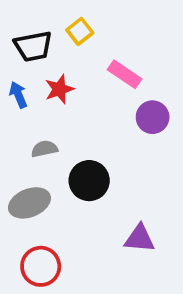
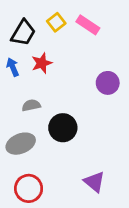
black trapezoid: (33, 46) -> (23, 33), turned -48
pink rectangle: (125, 74) -> (88, 25), moved
purple triangle: (139, 238) -> (94, 182), moved, turned 35

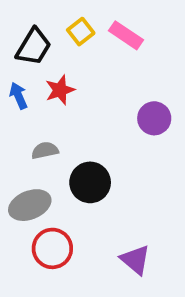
red circle: (29, 188) -> (52, 248), moved

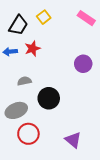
pink rectangle: (126, 35) -> (86, 18), moved
blue arrow: (18, 96) -> (10, 52), turned -72

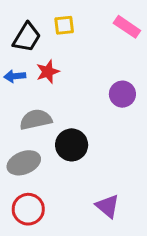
yellow square: (44, 17) -> (64, 25), turned 32
gray semicircle: (24, 81) -> (36, 119), size x1.5
red circle: (28, 134) -> (28, 209), moved

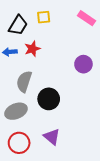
gray semicircle: (36, 119) -> (24, 82), turned -60
purple triangle: (107, 206) -> (52, 137), moved

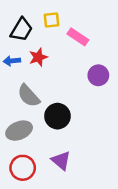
pink rectangle: (87, 18) -> (78, 37), moved
gray semicircle: (24, 82) -> (29, 96), turned -60

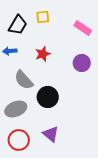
pink rectangle: (78, 37) -> (83, 28), moved
red star: (38, 57) -> (43, 54), moved

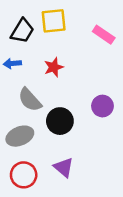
yellow square: (43, 17) -> (54, 21), size x1.5
purple circle: (82, 63) -> (102, 106), moved

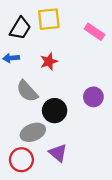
gray ellipse: (20, 136) -> (33, 132), moved

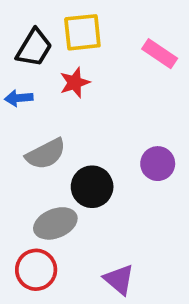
red star: (49, 61) -> (75, 83), moved
gray semicircle: (27, 91) -> (46, 154), turned -75
purple triangle: (58, 153) -> (119, 279), moved

